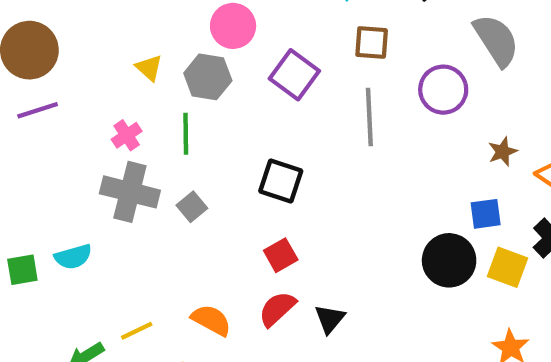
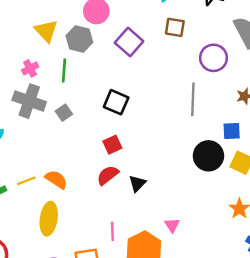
yellow triangle: (149, 68) -> (46, 31), size x1.5
gray line: (369, 117) -> (193, 99), moved
orange semicircle: (211, 320) -> (56, 179), moved

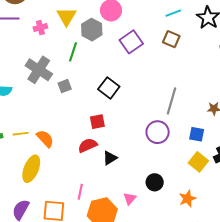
purple circle: (213, 58) -> (158, 132), moved
pink cross: (30, 68) -> (40, 28), moved
black circle: (208, 156) -> (155, 182), moved, size x0.7

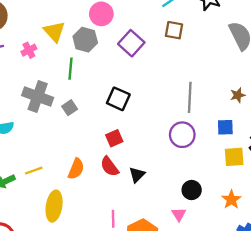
orange semicircle: (45, 139) -> (76, 169), moved, turned 78
red semicircle: (88, 145) -> (110, 167), turned -90
yellow square: (198, 162) -> (234, 157), turned -30
pink triangle: (130, 199) -> (179, 214), moved

